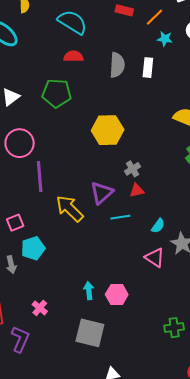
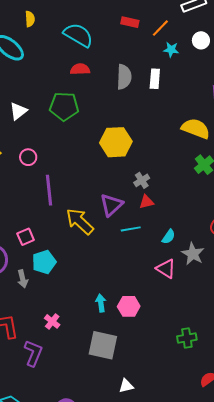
pink circle: (20, 143) -> (28, 157), size x0.6

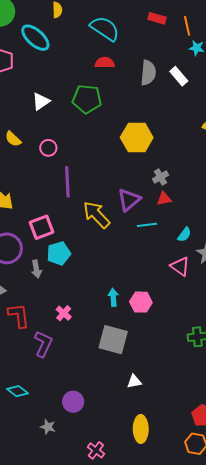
orange line: (160, 28) -> (187, 26), turned -60
white rectangle: (155, 79) -> (179, 76), turned -48
pink square: (26, 237) -> (42, 227), size x1.4

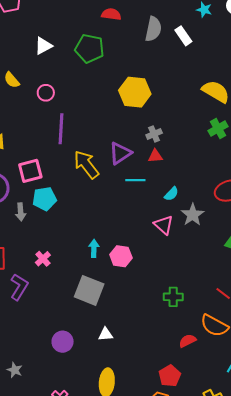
purple circle: (73, 402) -> (63, 342), moved

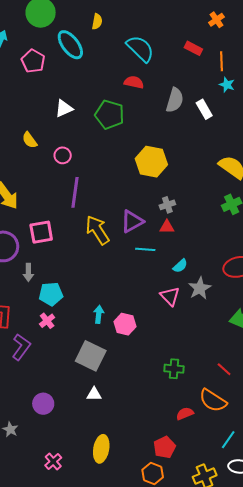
cyan pentagon: (45, 199) -> (51, 294), moved
white triangle: (105, 334) -> (94, 394), moved
purple circle: (63, 342) -> (43, 404), moved

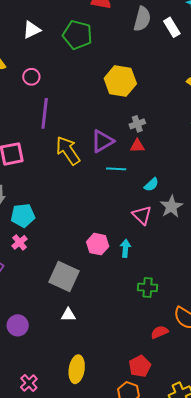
cyan arrow: (99, 314) -> (125, 248), moved

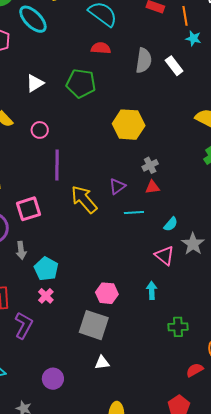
purple triangle: (102, 141) -> (117, 186), size x0.7
cyan pentagon: (23, 216) -> (46, 269), turned -30
pink hexagon: (98, 244) -> (107, 293), moved

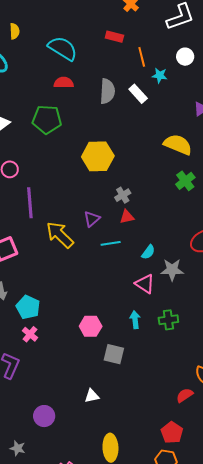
orange line: (185, 16) -> (142, 57), moved
cyan star: (193, 38) -> (160, 75), moved
gray star: (193, 244) -> (172, 270), turned -30
gray square: (94, 325) -> (114, 354), moved, size x0.7
green cross: (178, 327) -> (168, 320), moved

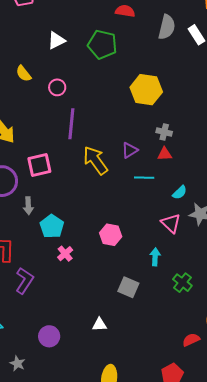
gray cross: (123, 195) -> (164, 132), turned 35
green cross: (168, 320) -> (182, 283), moved, turned 36
pink hexagon: (91, 326) -> (111, 235), moved
pink cross: (30, 334) -> (65, 254), moved

